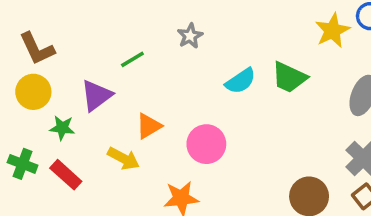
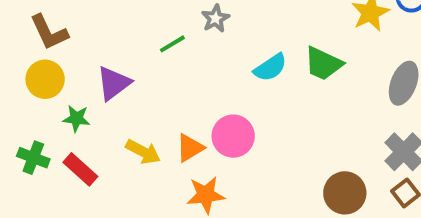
green line: (132, 59) -> (172, 44), moved
orange triangle: (149, 126) -> (190, 148), moved

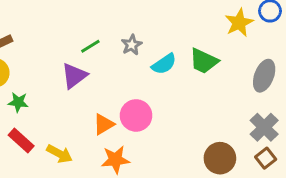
gray star: (216, 19) -> (132, 45), moved
purple triangle: (114, 83) -> (74, 76), moved
yellow arrow: (143, 152) -> (59, 154), moved

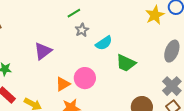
green line: (90, 46) -> (74, 13), moved
green trapezoid: (204, 61) -> (126, 63), moved

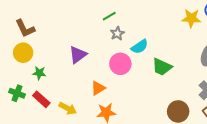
yellow star: (155, 15) -> (191, 18), turned 30
pink circle: (85, 78) -> (120, 64), moved

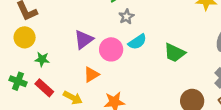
cyan semicircle: (140, 47) -> (137, 42), moved
pink circle: (120, 64) -> (111, 49), moved
orange triangle: (98, 88) -> (91, 75), moved

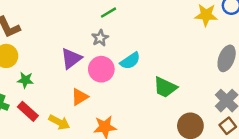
gray star: (126, 17) -> (100, 38), moved
green trapezoid: (175, 53) -> (165, 87), moved

